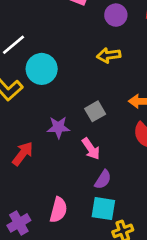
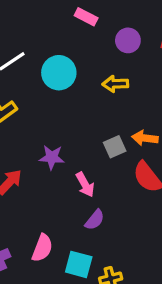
cyan circle: (42, 69) -> (59, 73), moved
gray square: (95, 111) -> (115, 147), moved
cyan square: (103, 209) -> (79, 264), moved

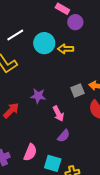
purple circle: (128, 40) -> (75, 22), moved
yellow arrow: (115, 84) -> (66, 49), moved

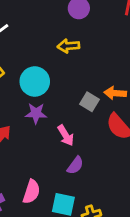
cyan circle: (44, 43) -> (35, 81), moved
gray square: (78, 91) -> (90, 102), turned -32

